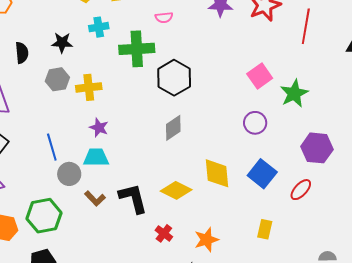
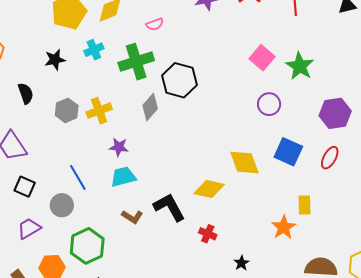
black star: (62, 43) -> (55, 60), moved
gray diamond: (173, 128) -> (150, 107), moved
gray circle: (69, 174) -> (62, 205), moved
orange star: (206, 240) -> (284, 227), moved

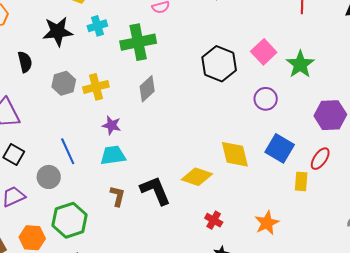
black star: (55, 60) -> (58, 31), size x1.4
black hexagon: (179, 80) -> (219, 64), moved
yellow rectangle: (304, 205) -> (301, 181), moved
brown L-shape: (132, 217) -> (118, 196), turned -115
red cross: (208, 234) -> (214, 220), moved

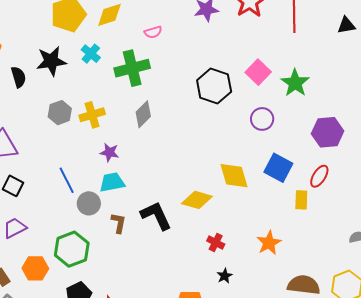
cyan cross: (97, 26) -> (91, 54), turned -30
black semicircle: (25, 62) -> (19, 77), moved
gray circle: (49, 177) -> (89, 203), moved

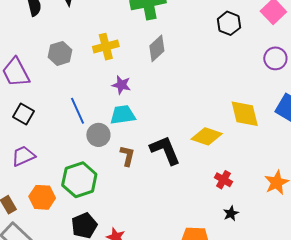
black hexagon: (214, 86) -> (229, 23), size x0.7
gray hexagon: (60, 113) -> (60, 53), moved

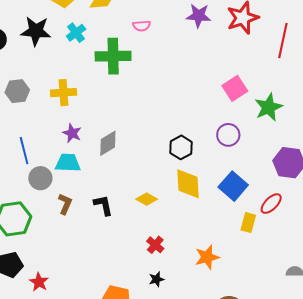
black hexagon: (229, 23) -> (181, 147), moved
gray diamond: (157, 48) -> (108, 143), moved
yellow diamond: (207, 136) -> (147, 199), size x0.7
black L-shape: (165, 150) -> (103, 205), size x0.7

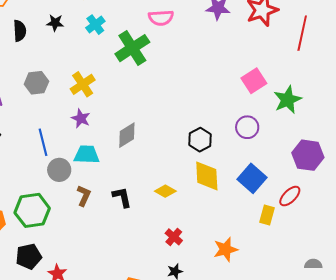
pink semicircle: (142, 26) -> (161, 18), size x1.4
black star: (36, 31) -> (55, 23), size x0.6
green cross: (113, 56) -> (132, 48), turned -32
yellow cross: (64, 93) -> (83, 84), turned -30
purple star: (72, 133) -> (81, 118), moved

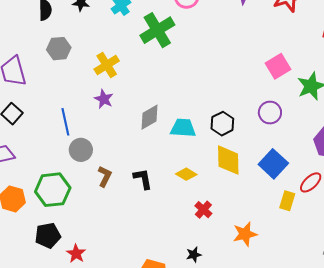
gray hexagon: (36, 83) -> (59, 49), moved
cyan trapezoid: (87, 155) -> (183, 128), moved
red cross: (174, 237) -> (203, 210), moved

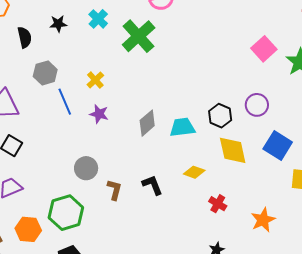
yellow cross: (107, 65) -> (95, 80), size x0.7
purple circle: (270, 113) -> (257, 105), moved
blue line: (65, 122) -> (65, 102), moved

